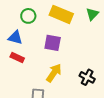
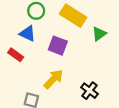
green triangle: (92, 14) -> (99, 34), moved
blue triangle: (15, 38) -> (27, 34), moved

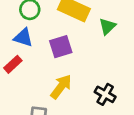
purple square: (58, 46) -> (61, 47), turned -30
red rectangle: (16, 55) -> (13, 64), turned -70

